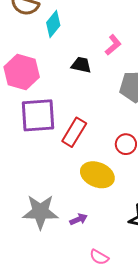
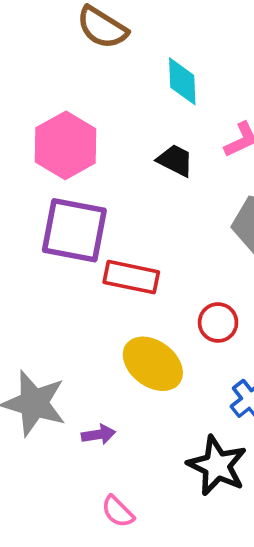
cyan diamond: (53, 24) -> (182, 81), moved, turned -56
red rectangle: (74, 132) -> (131, 277), turned 56

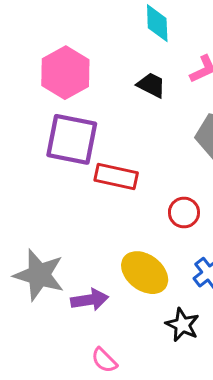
yellow ellipse: (153, 364) -> (145, 273), moved
purple arrow: (99, 434) -> (90, 300), size x1.4
black star: (217, 466) -> (182, 325), size x0.7

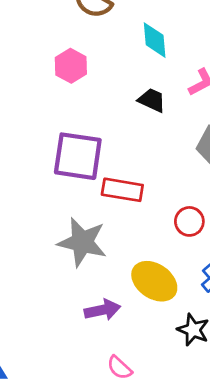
pink hexagon: (65, 73) -> (71, 66), moved, size x0.7
gray star: (39, 275) -> (82, 242), moved

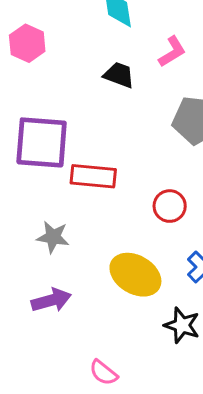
gray star: (82, 242) -> (53, 237), size x0.6
purple arrow: (103, 310) -> (51, 300), moved

